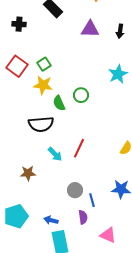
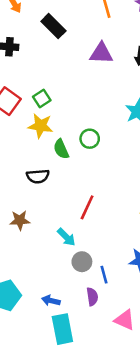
black semicircle: (41, 124) -> (38, 176), size x0.7
cyan arrow: (55, 154) -> (66, 237), moved
brown star: (28, 173) -> (20, 220), moved

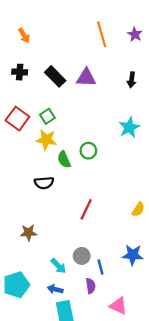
black rectangle: (53, 26) -> (55, 76), moved
purple triangle: (101, 53) -> (86, 78), moved
brown star: (20, 220) -> (29, 233), moved
cyan arrow: (66, 237) -> (58, 266), moved

